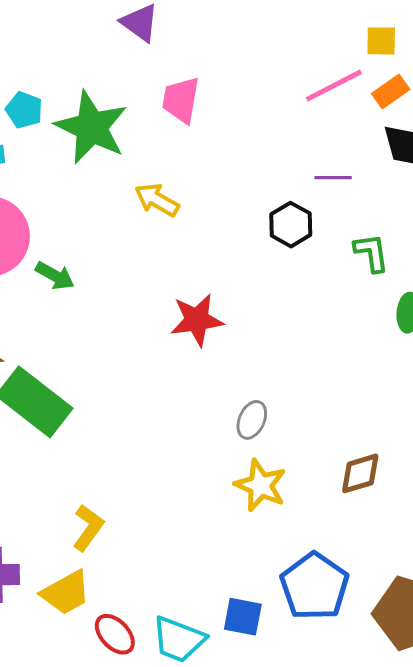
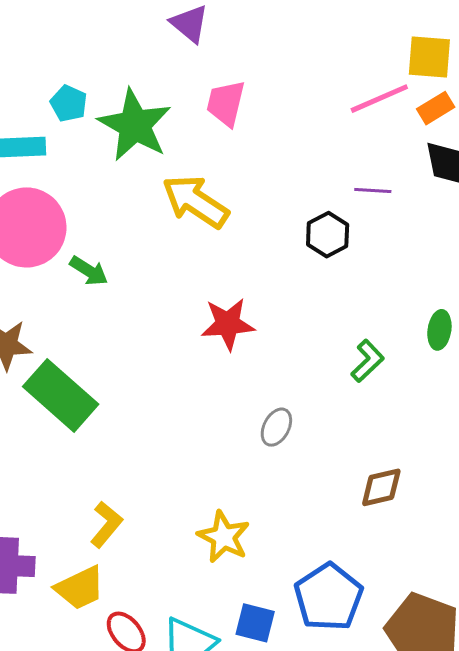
yellow square: (381, 41) -> (429, 57), size x1.4
yellow arrow: (157, 200) -> (195, 201), size x1.5
green L-shape: (371, 253) -> (368, 361), moved, turned 51
yellow star: (261, 485) -> (224, 537), moved

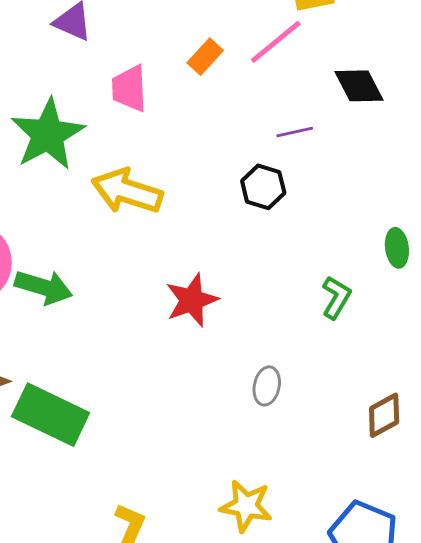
orange rectangle: (436, 108) -> (205, 57), moved
green star: (135, 125) -> (48, 134), turned 30
green arrow: (89, 271) -> (44, 287), size x1.4

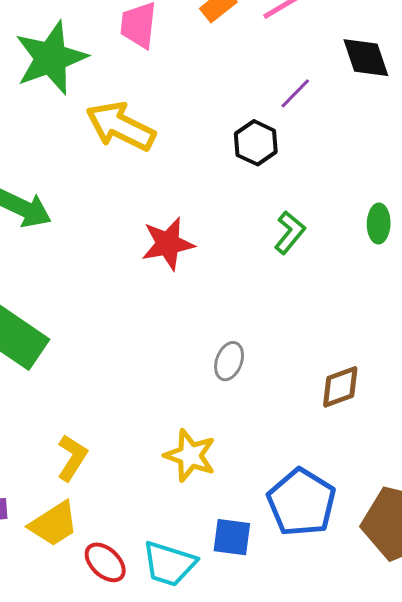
purple line: (295, 132) -> (295, 93), turned -42
green L-shape: (336, 297) -> (290, 232), moved
gray ellipse: (267, 386) -> (229, 361), moved

